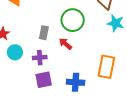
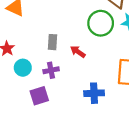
green circle: (73, 20) -> (101, 23), moved
purple square: (44, 80) -> (39, 96), moved

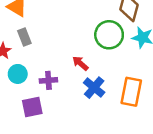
gray rectangle: (53, 42) -> (24, 37), moved, turned -32
blue cross: (94, 93) -> (94, 88), moved, turned 36

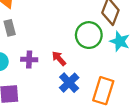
purple cross: (48, 80) -> (29, 59), moved

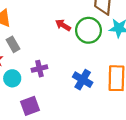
red arrow: (59, 58) -> (63, 25), moved

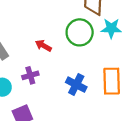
red arrow: (63, 25) -> (43, 46), moved

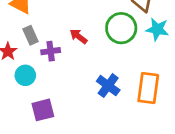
purple cross: (30, 75) -> (51, 51), moved

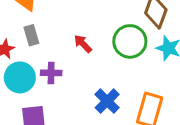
purple cross: (51, 51) -> (51, 73), moved
cyan circle: (25, 75) -> (20, 77), size x1.4

